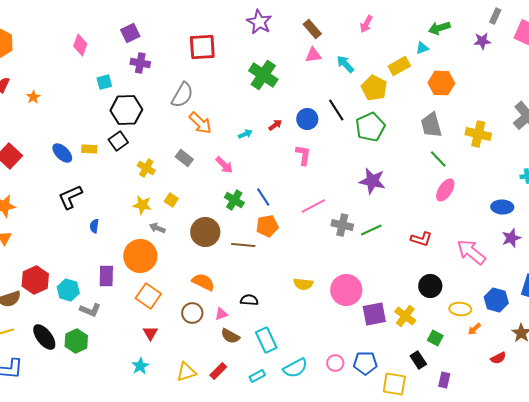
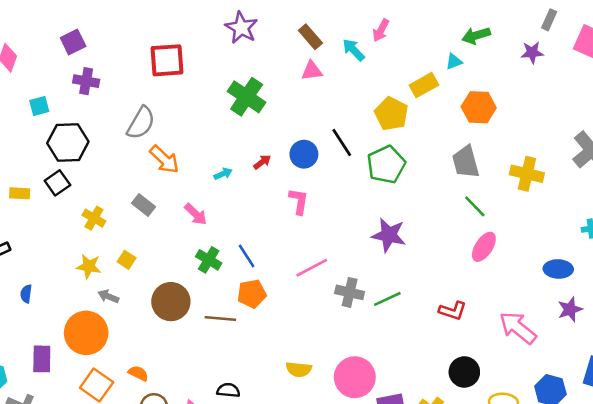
cyan arrow: (345, 64) -> (353, 50), moved
orange semicircle: (203, 282) -> (138, 373), moved, size x0.7

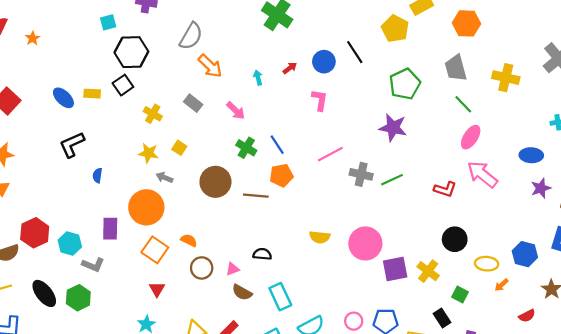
green pentagon: (386, 165) -> (405, 84), moved
cyan arrow: (223, 174) -> (258, 78), turned -80
pink arrow: (518, 328) -> (482, 174), moved

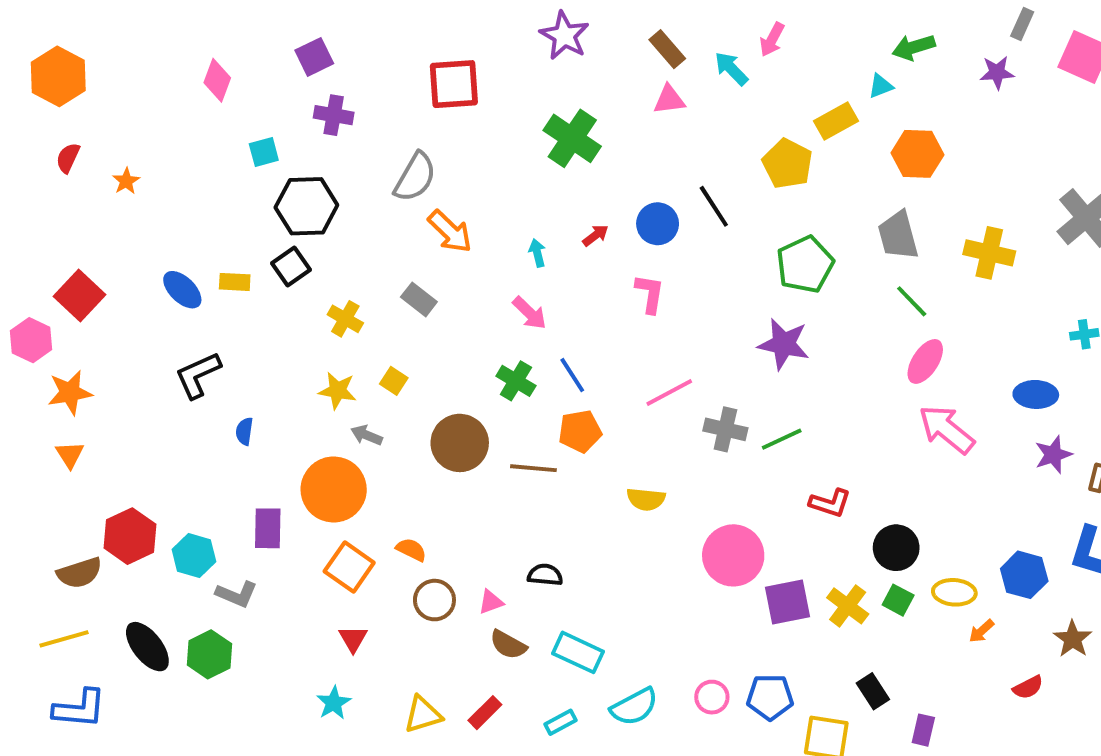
pink arrow: (236, 111) -> (530, 313), moved
red L-shape: (445, 189) -> (830, 503), moved
yellow semicircle: (320, 237) -> (646, 499), moved
green square: (460, 295) -> (898, 600), moved
cyan rectangle: (280, 297) -> (578, 652), turned -40

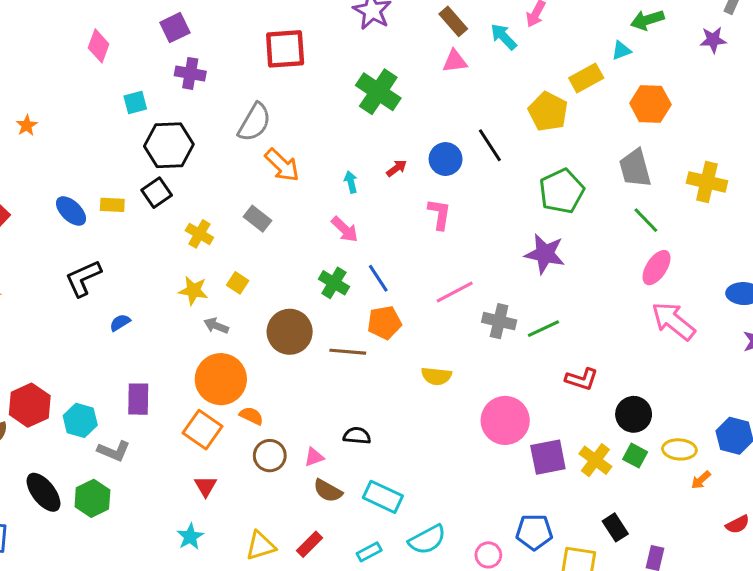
blue semicircle: (244, 431) -> (120, 323), turned 50
orange circle: (334, 489) -> (221, 379), moved
pink circle: (712, 697) -> (488, 555), moved

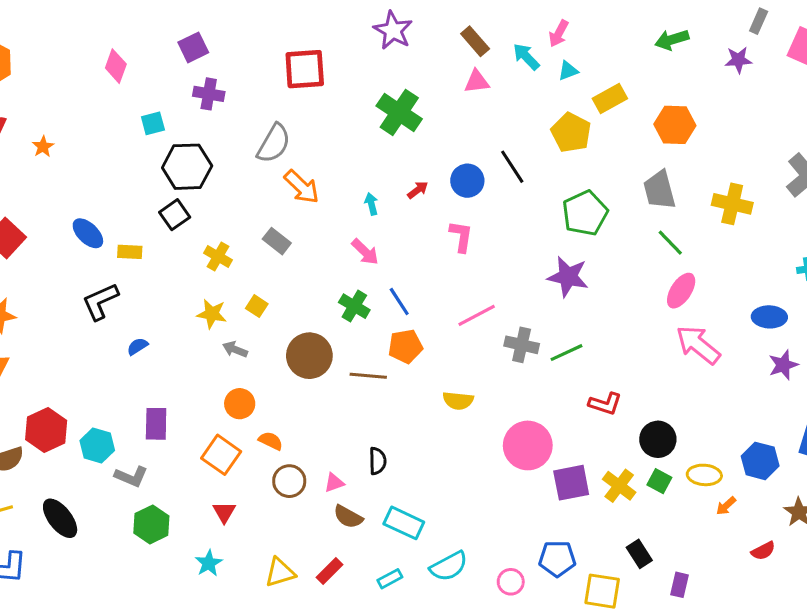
cyan triangle: (621, 50) -> (568, 71), moved
yellow rectangle: (112, 205) -> (130, 252), moved
orange circle: (221, 379) -> (240, 404), size x0.6
black semicircle: (357, 436) -> (378, 461), turned 84
green hexagon: (92, 498) -> (151, 524), moved

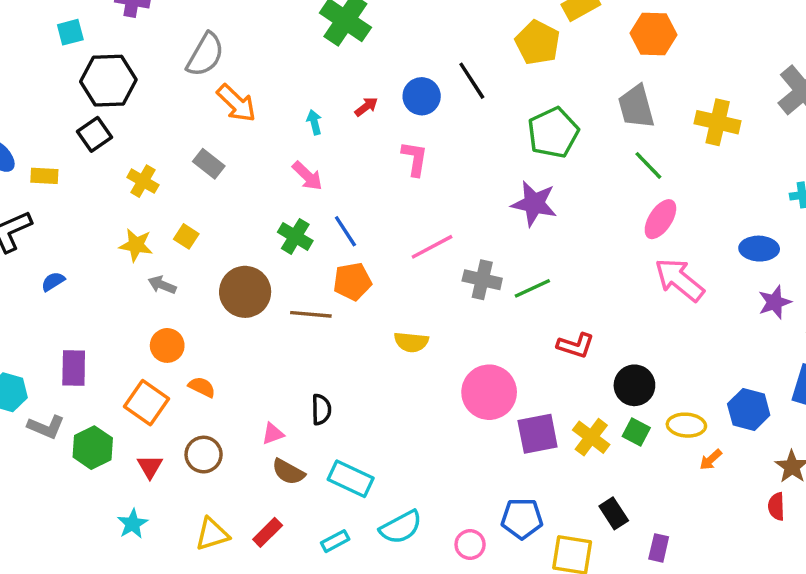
brown circle: (289, 481) -> (204, 455), moved
green hexagon: (151, 524) -> (93, 448), moved
red semicircle: (763, 551) -> (776, 506), moved, turned 115

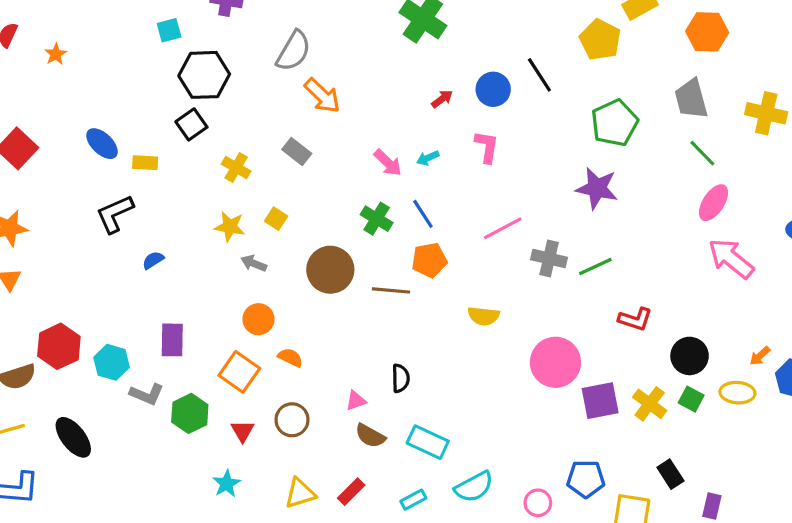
cyan arrow: (314, 122) -> (428, 158), moved, turned -100
orange arrow: (711, 460) -> (760, 356), moved

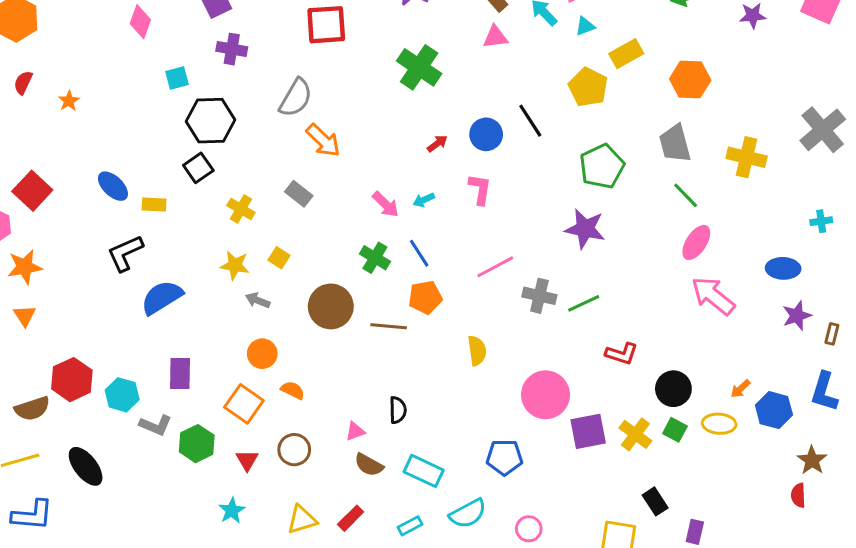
blue semicircle: (153, 260) -> (162, 297), size x2.0
yellow semicircle: (484, 316) -> (477, 351), turned -104
blue pentagon: (586, 479) -> (504, 457), moved

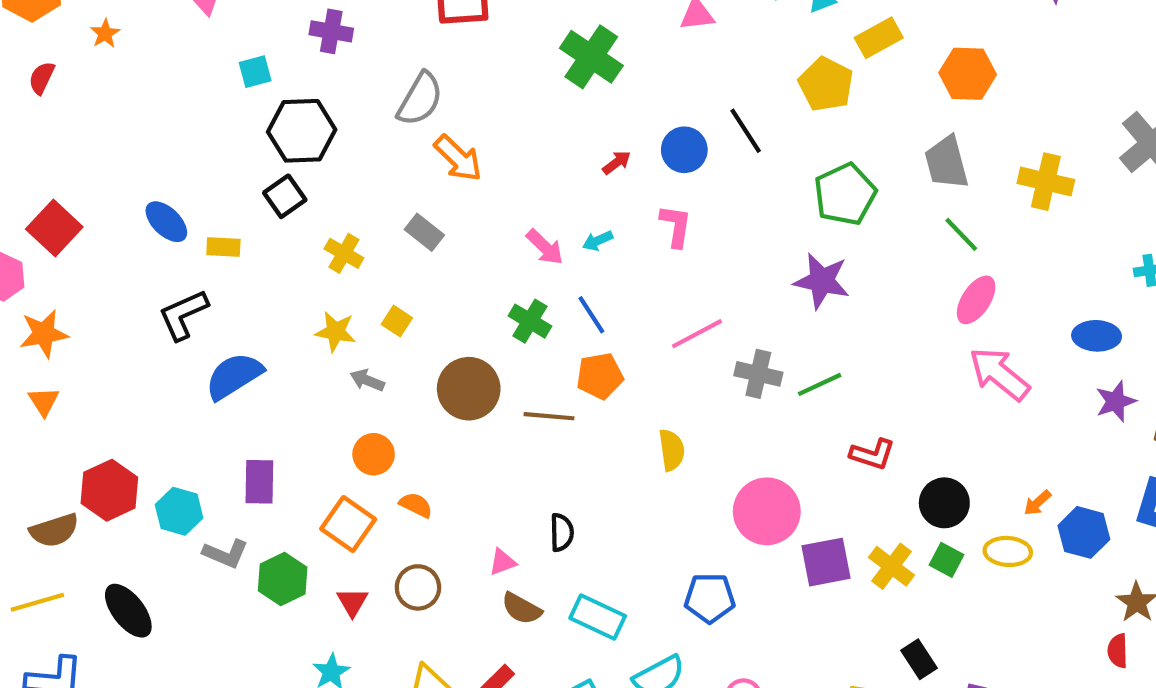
orange star: (69, 101) -> (105, 34), moved

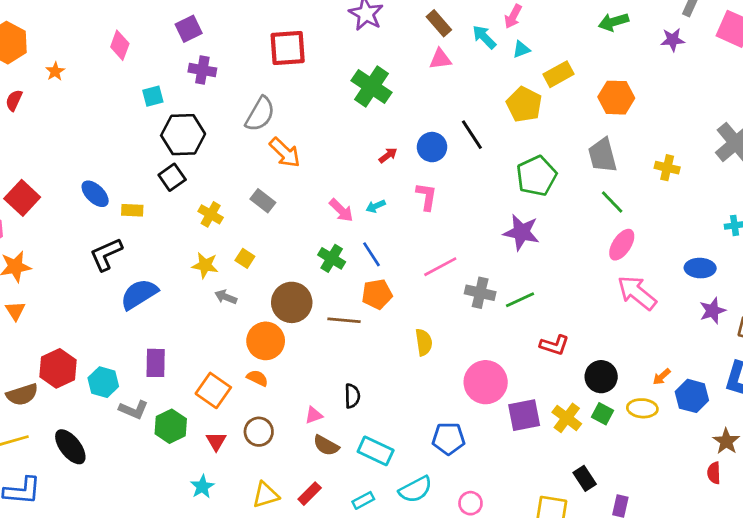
yellow cross: (1046, 182) -> (667, 168), size x0.7
orange circle: (374, 454) -> (266, 341), moved, size x1.4

